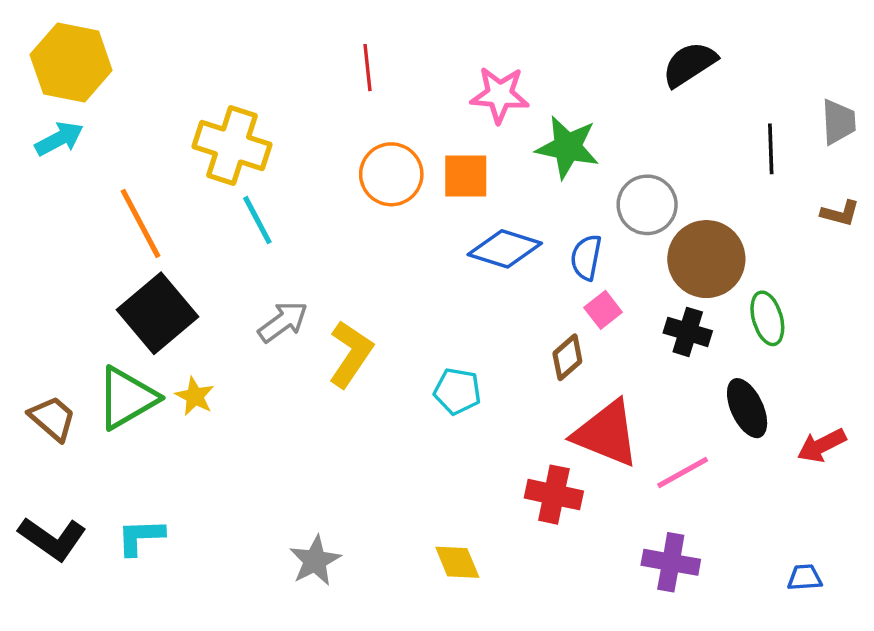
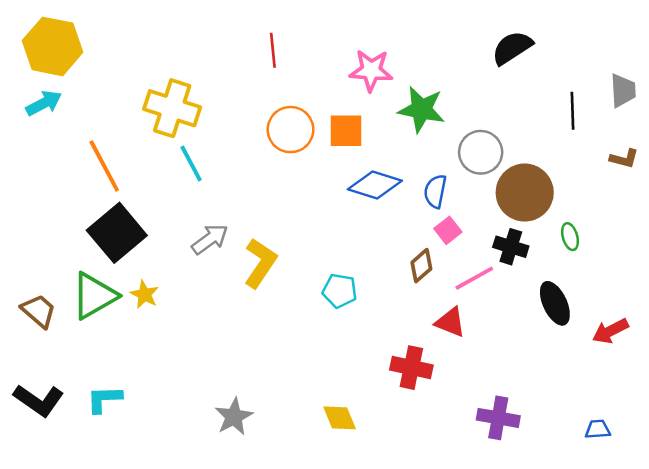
green ellipse: (767, 318) -> (570, 237), size x0.7
red triangle: (606, 434) -> (450, 322), size x0.6
pink line: (683, 473) -> (474, 278), moved

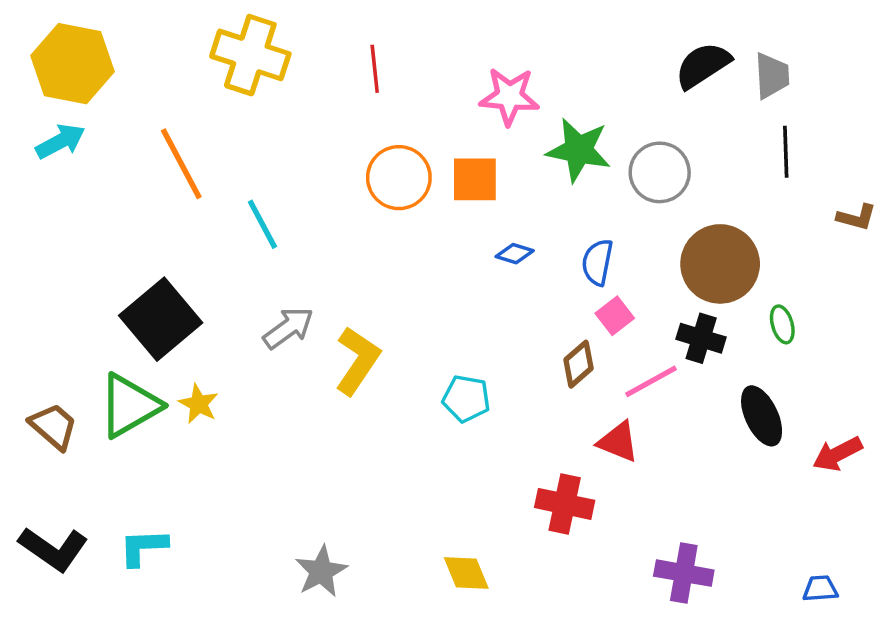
gray trapezoid: (623, 91) -> (772, 76), moved
yellow cross: (172, 108) -> (250, 55), moved
gray circle: (481, 152) -> (660, 172), moved
orange line: (104, 166) -> (181, 164), moved
blue diamond: (375, 185) -> (515, 254), size x0.5

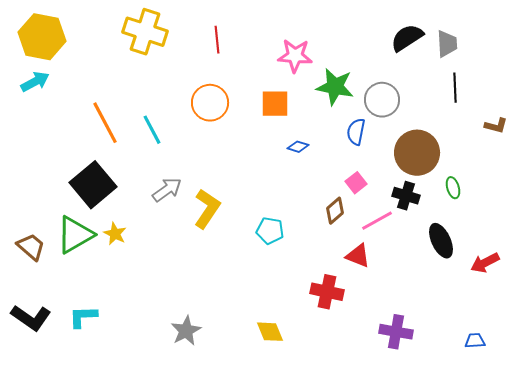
orange line: (181, 164) -> (105, 123), moved
orange circle: (399, 178) -> (210, 103), moved
blue semicircle: (597, 262) -> (356, 132), moved

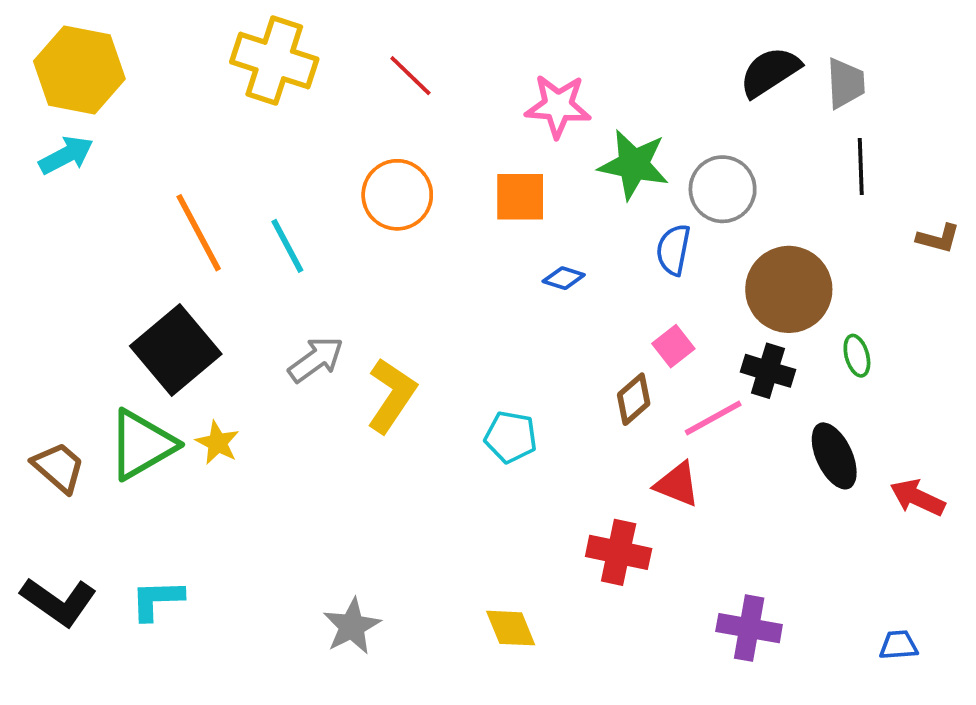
red line: (217, 40) -> (410, 76), turned -40
red arrow: (485, 263) -> (917, 498), turned 52

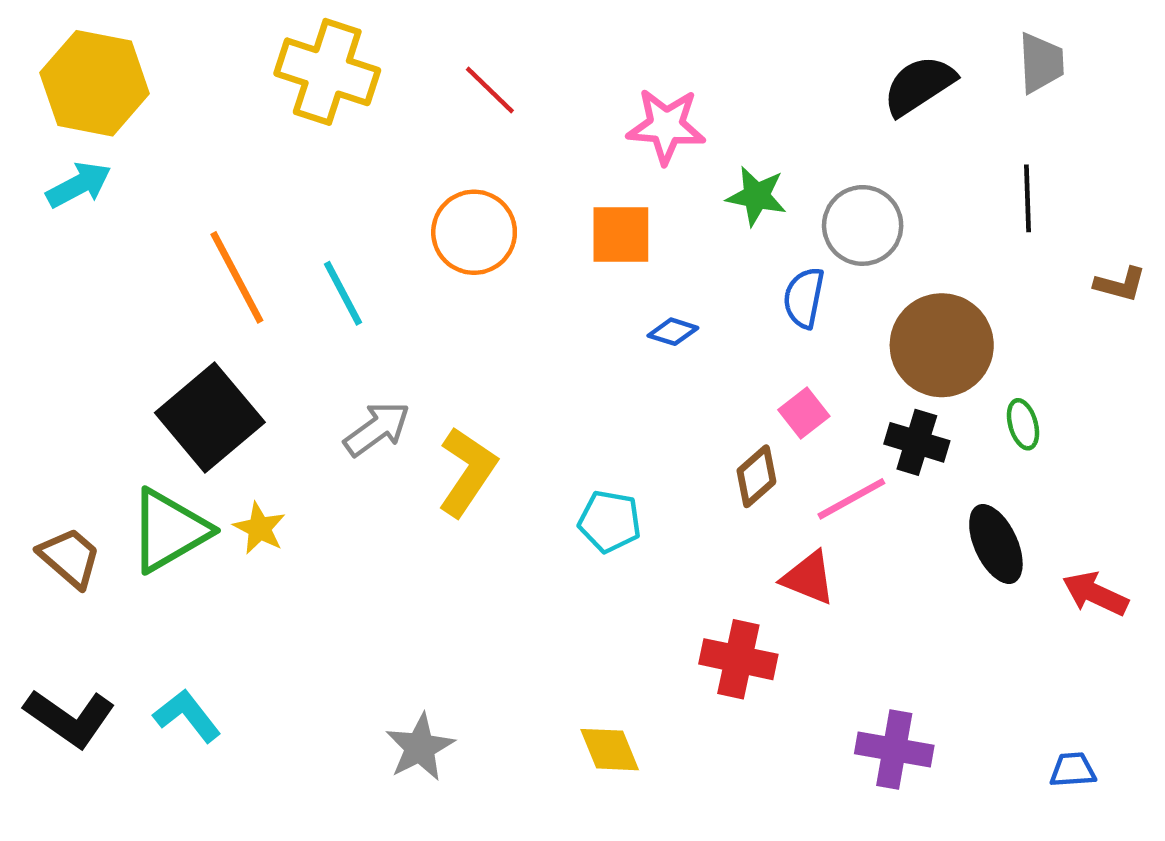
gray trapezoid: (846, 83) -> (1041, 63), moved
green star: (634, 165) -> (756, 196), size x0.7
cyan L-shape: (157, 600) -> (187, 716), turned 54

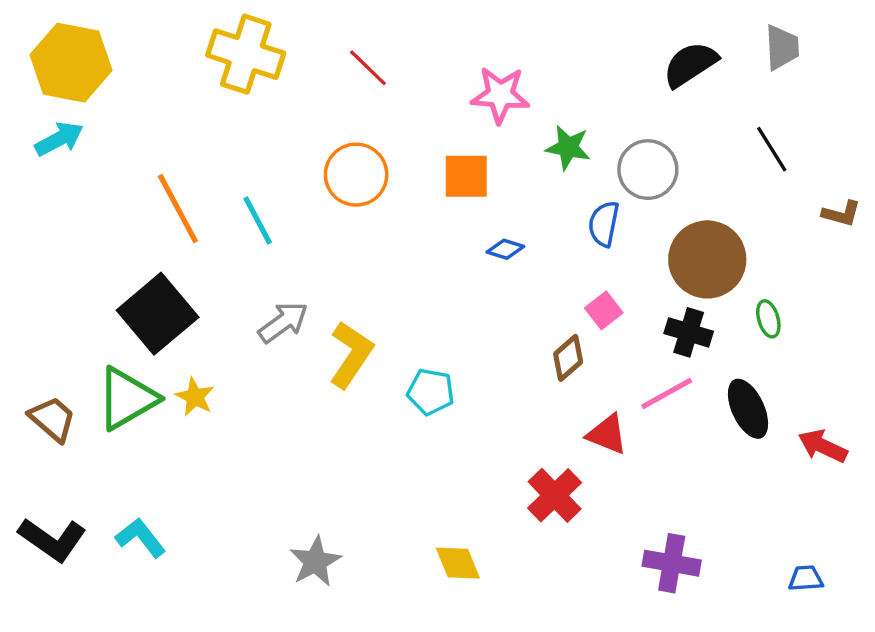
black line: (1028, 198) -> (772, 149), turned -30
pink line: (851, 499) -> (667, 393), moved
cyan pentagon: (610, 521) -> (431, 392), moved
red cross: (738, 659) -> (555, 495), turned 34

